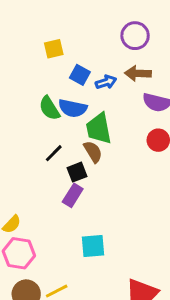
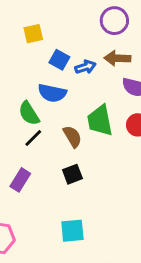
green semicircle: (49, 108) -> (29, 113), moved
green trapezoid: (99, 129) -> (100, 121), moved
black square: (77, 172) -> (72, 174), moved
purple rectangle: (73, 195) -> (20, 180), moved

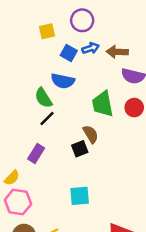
purple circle: (114, 21) -> (82, 20), moved
blue arrow: (85, 67) -> (91, 48), moved
brown semicircle: (72, 136) -> (91, 134), moved

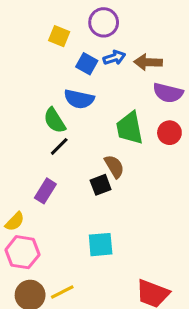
yellow square: (47, 31) -> (59, 36), turned 35

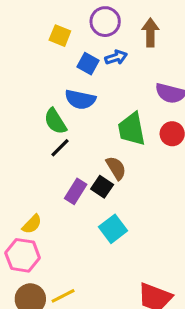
brown arrow: (148, 62) -> (150, 32), moved, turned 88
black square: (101, 185) -> (102, 187), turned -35
purple rectangle: (45, 191) -> (76, 191), moved
yellow semicircle: (15, 222) -> (32, 224), moved
cyan square: (101, 245) -> (113, 229), moved, turned -32

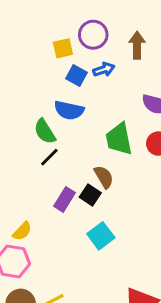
yellow square: (60, 36) -> (63, 48), moved, turned -35

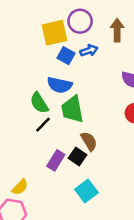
yellow square: (63, 48) -> (55, 33), size x1.5
green trapezoid: (119, 139) -> (72, 109), moved

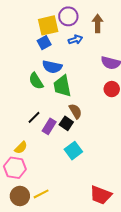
blue square: (66, 56) -> (44, 43), moved, turned 32
black line: (43, 125) -> (34, 117), moved

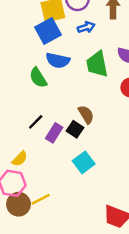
blue square: (44, 43) -> (48, 31), size x1.5
green trapezoid: (62, 86) -> (97, 64), moved
yellow line: (41, 194) -> (41, 199), moved
brown circle: (20, 196) -> (19, 204), moved

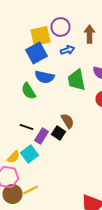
black line: (36, 122) -> (26, 127), turned 64
cyan square: (84, 162) -> (30, 154), moved

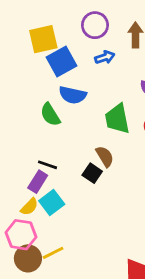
yellow square: (40, 36) -> (43, 39), moved
green trapezoid: (76, 80) -> (117, 119), moved
purple rectangle: (42, 136) -> (38, 182), moved

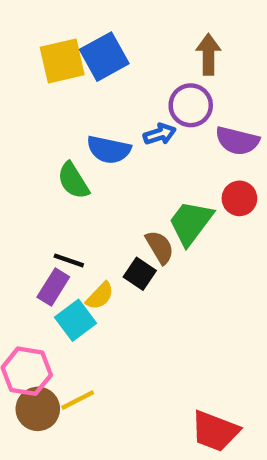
purple circle: (95, 25) -> (191, 105), moved
blue arrow: (105, 57) -> (160, 134), moved
blue square: (61, 61) -> (104, 57), moved
green trapezoid: (117, 119) -> (191, 223), moved, turned 48
yellow semicircle: (29, 207) -> (100, 296), moved

